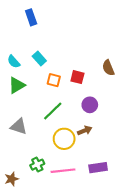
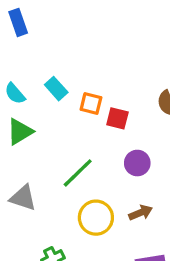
blue rectangle: (31, 17) -> (18, 22), moved
orange square: (54, 80) -> (91, 103), moved
brown arrow: (85, 131) -> (141, 213), moved

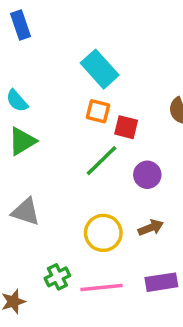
cyan rectangle: (56, 89) -> (100, 69), moved, size x1.5
green line: (78, 173) -> (101, 161), moved

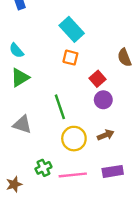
red square: (126, 127) -> (97, 79), moved, turned 35
green line: (101, 161) -> (60, 107), moved, turned -65

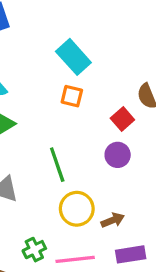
red square: (97, 79) -> (122, 119), moved
brown arrow: (106, 135) -> (113, 220), moved

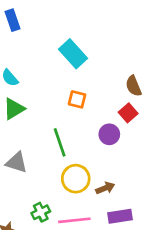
orange square: (72, 96) -> (77, 99), moved
red square: (122, 119) -> (128, 113), moved

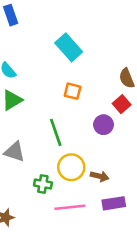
brown arrow: (105, 188) -> (100, 176), turned 36
green cross: (41, 212) -> (43, 184), moved, turned 36

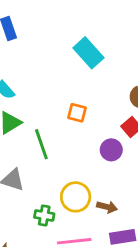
cyan rectangle: (69, 47) -> (88, 53), moved
green line: (56, 132) -> (41, 144), moved

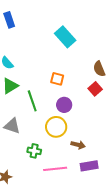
purple circle: (111, 150) -> (64, 105), moved
yellow circle: (76, 197) -> (56, 127), moved

